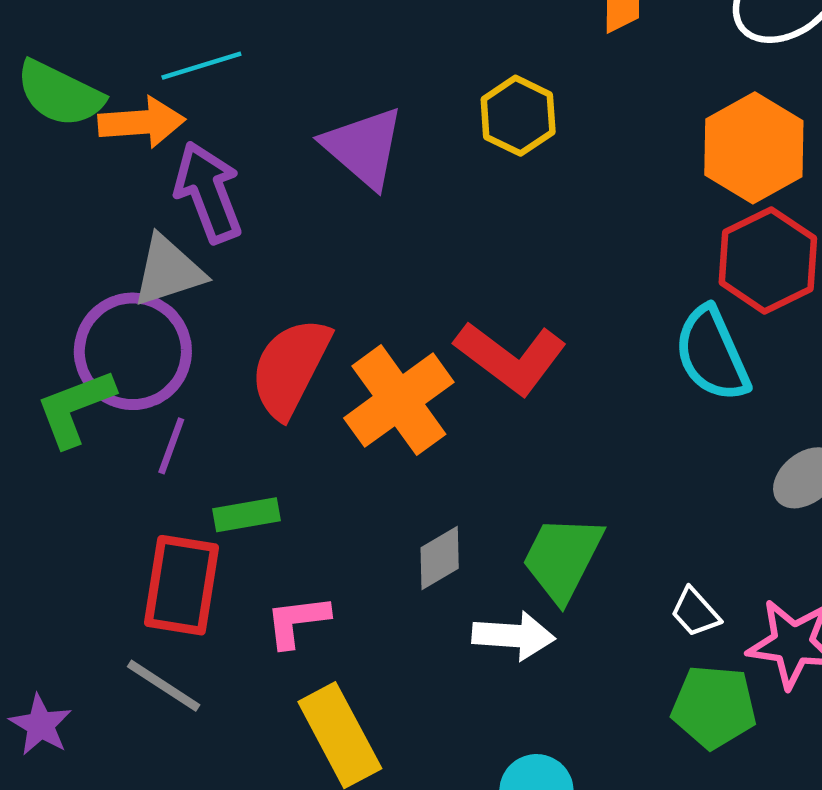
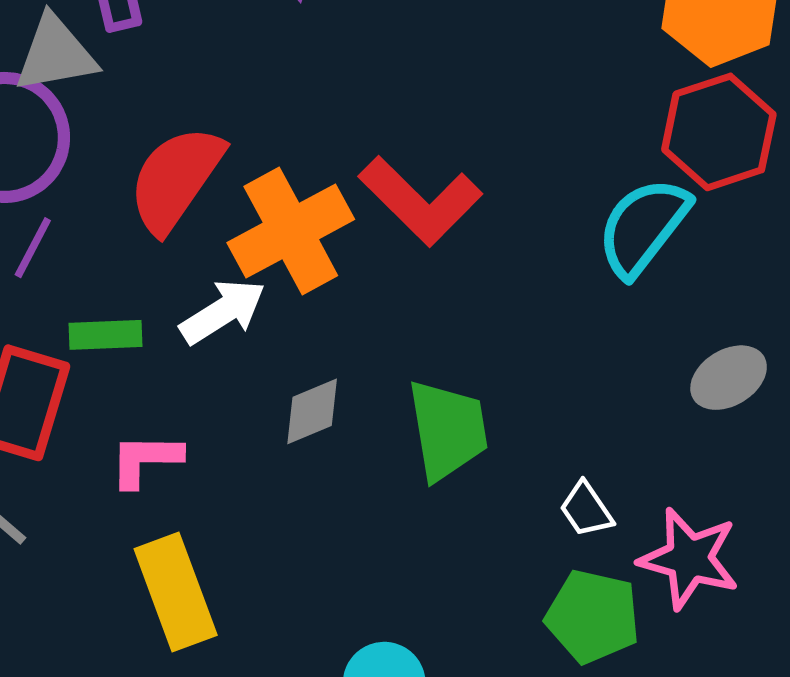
cyan semicircle: (712, 354) -> (643, 227), turned 54
green trapezoid: (562, 558) -> (448, 430), turned 136
white arrow: (514, 636) -> (223, 312), moved, turned -44

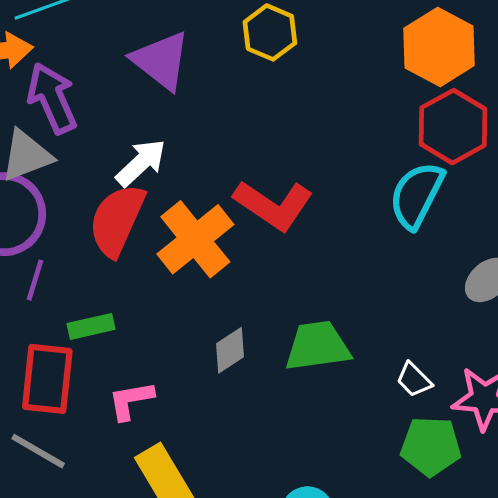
white arrow: (223, 312) -> (141, 163), moved
green trapezoid: (448, 430) -> (317, 346), turned -78

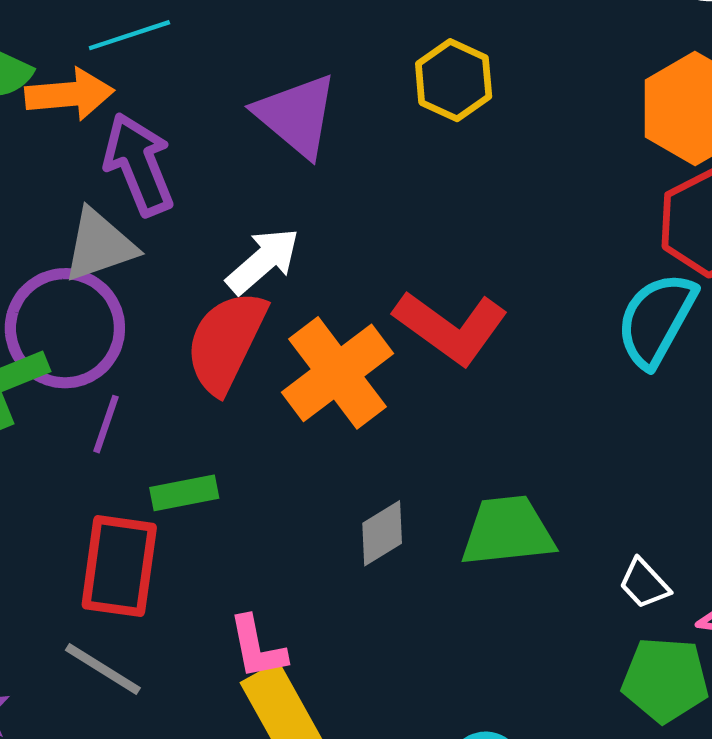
pink L-shape: (131, 400) -> (257, 648), moved, turned -93

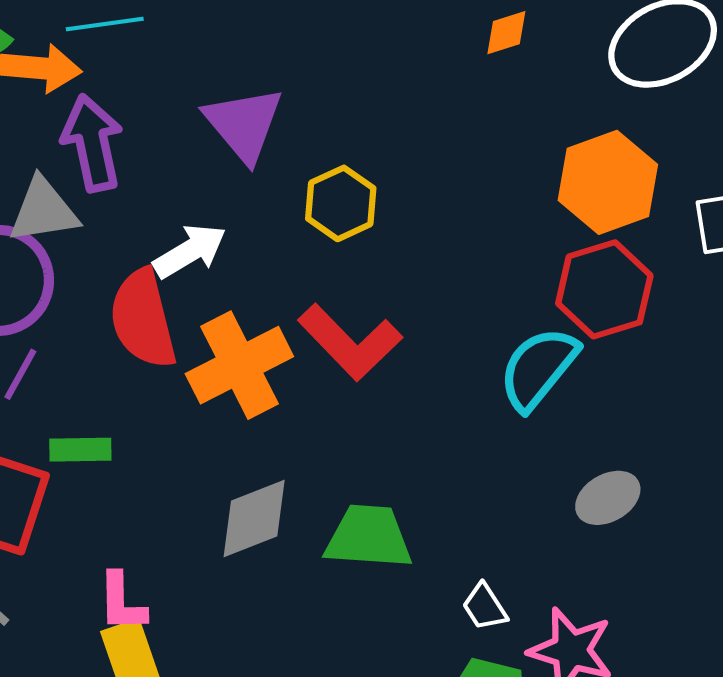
yellow hexagon: (454, 80) -> (341, 203), moved
red semicircle: (226, 342) -> (143, 319), turned -50
gray diamond: (382, 533) -> (254, 519), size x1.4

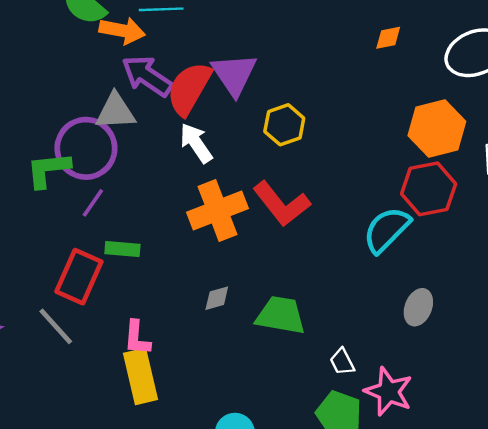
purple arrow: (92, 143) -> (147, 76), turned -50
white arrow: (190, 251) -> (196, 143), turned -99
red semicircle: (143, 319) -> (189, 89), moved, turned 38
gray ellipse: (608, 498) -> (418, 307), turned -44
gray diamond: (254, 519) -> (217, 298), size x0.6

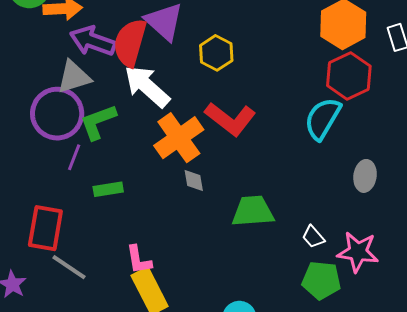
white arrow: (196, 143) -> (147, 86), size x1.4
green L-shape: (48, 170) -> (98, 122), moved
red rectangle: (79, 277) -> (45, 228), moved
gray diamond: (217, 298) -> (194, 180), moved, turned -70

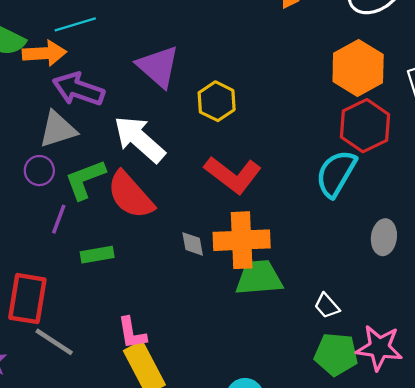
red semicircle: (130, 43) -> (130, 195), moved, turned -57
purple circle: (57, 114) -> (39, 171), size x0.5
orange cross: (179, 138) -> (242, 240), moved, turned 33
pink star: (358, 252) -> (379, 348), moved

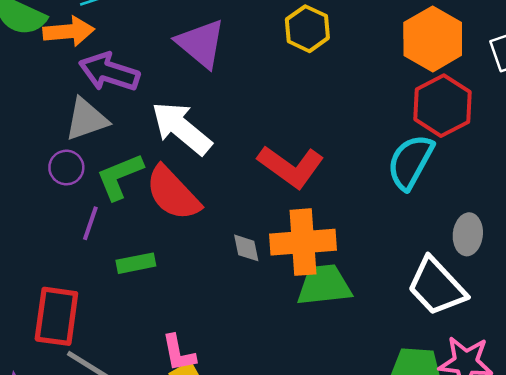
yellow hexagon: (217, 101) -> (307, 29), moved
white trapezoid: (327, 306) -> (437, 287), moved, size x2.0

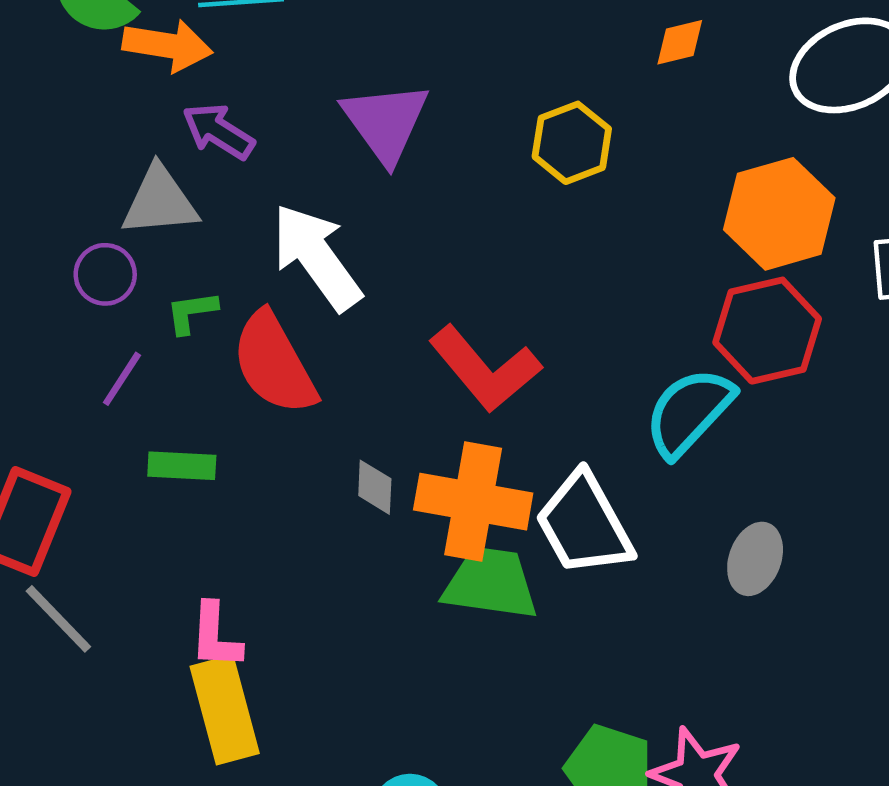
purple arrow: (109, 72) -> (218, 131), size x0.7
green L-shape: (120, 176) -> (192, 312), size x0.6
white trapezoid: (437, 287) -> (584, 524), moved

